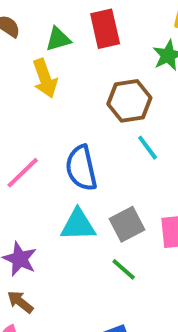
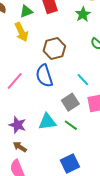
brown hexagon: (129, 101) -> (54, 49), moved
cyan line: (148, 148) -> (83, 80), moved
cyan triangle: (78, 225) -> (47, 122), moved

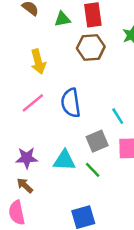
yellow arrow: (21, 32) -> (38, 62), moved
brown hexagon: (54, 49) -> (91, 47), moved
purple star: (17, 125) -> (27, 158), turned -30

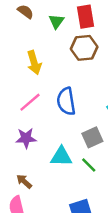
green triangle: (62, 19) -> (56, 21), turned -42
purple star: (27, 158) -> (26, 138), moved

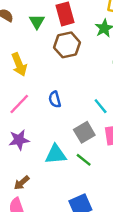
blue semicircle: (66, 101) -> (55, 99), size x0.6
brown arrow: (24, 181) -> (22, 183), turned -77

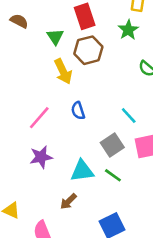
green triangle: (37, 22) -> (55, 37), moved
yellow arrow: (19, 65) -> (63, 71), moved
brown arrow: (22, 183) -> (68, 201), moved

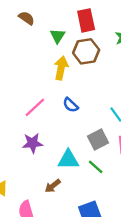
yellow arrow: (63, 71) -> (61, 68), turned -150
blue semicircle: (78, 111) -> (71, 105), turned -35

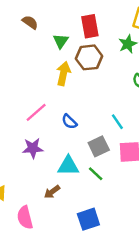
blue semicircle: (71, 105) -> (69, 122), moved

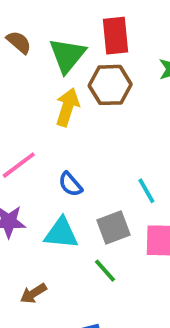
brown semicircle: (30, 22) -> (19, 42), moved
green triangle: (61, 41) -> (67, 55), size x1.5
cyan triangle: (68, 166) -> (61, 233), moved

